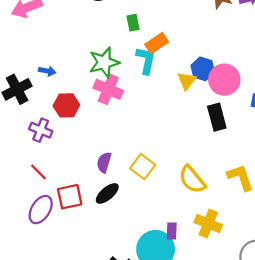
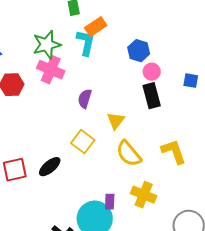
pink circle: (224, 80) -> (152, 72), moved, size x0.6
yellow triangle: (187, 81) -> (116, 121), moved
purple semicircle: (104, 162) -> (85, 99), moved

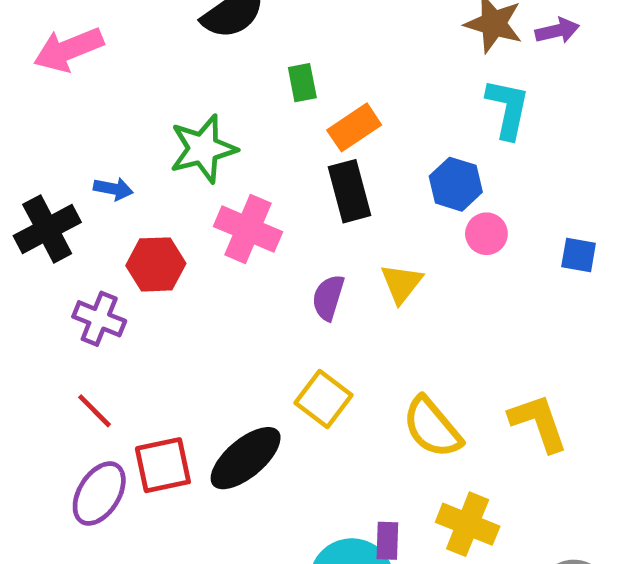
cyan L-shape: (86, 43) -> (508, 109), moved
green star: (47, 45) -> (203, 149), moved
black rectangle: (152, 96) -> (350, 191), moved
yellow triangle: (116, 121) -> (401, 283), moved
black ellipse: (50, 167) -> (246, 458), size x1.4

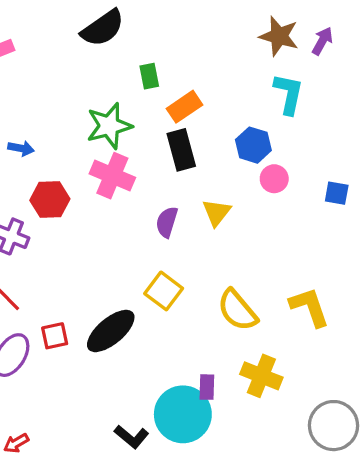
purple arrow: (557, 31) -> (322, 41), turned -48
green star: (203, 149) -> (109, 126), moved
red square: (163, 465) -> (55, 336), size x0.7

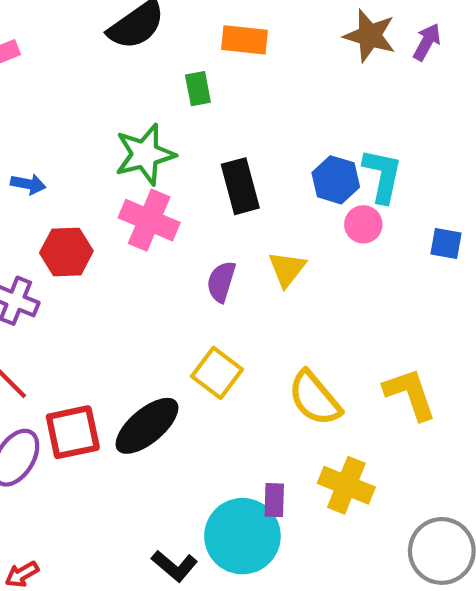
cyan L-shape: (289, 94) -> (382, 176), moved
orange rectangle: (184, 107) -> (245, 40), moved, turned 40
red square: (55, 336) -> (73, 432), size x1.5

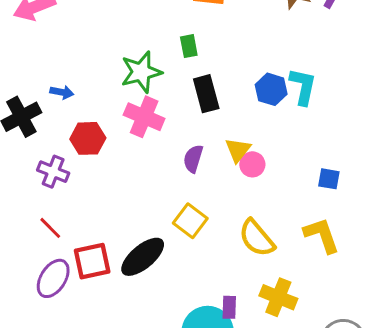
green rectangle: (198, 89) -> (189, 46), moved
pink circle: (363, 224) -> (252, 164), moved
blue square: (446, 243) -> (329, 179), moved

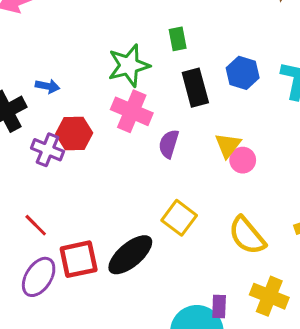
blue hexagon: (271, 89) -> (243, 73), moved
purple semicircle: (193, 159) -> (169, 144), moved
purple cross: (53, 172) -> (47, 150), moved

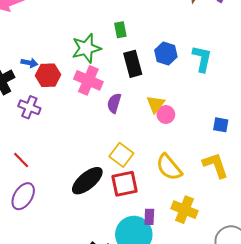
red hexagon: (74, 133) -> (48, 75), moved
red square: (79, 259) -> (125, 184), moved

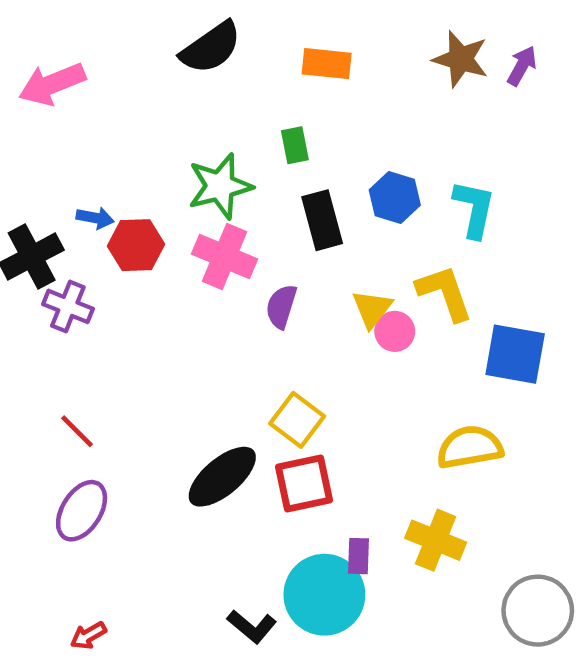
purple cross: (29, 107) -> (68, 306), moved
blue square: (221, 125) -> (515, 354), size x1.8
yellow L-shape: (216, 165) -> (445, 293), moved
yellow semicircle: (169, 167) -> (470, 447), moved, turned 120

